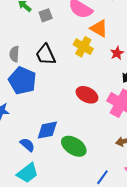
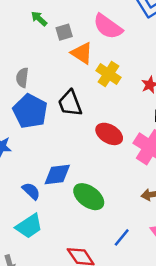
orange triangle: (99, 28) -> (82, 53), moved
black trapezoid: (46, 55) -> (70, 103), moved

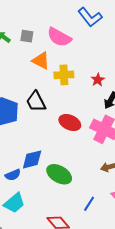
gray square: (64, 32) -> (27, 36), moved, turned 32
yellow cross: (108, 74) -> (64, 75), turned -30
blue semicircle: (31, 191) -> (13, 175), turned 119

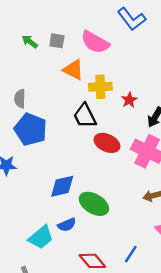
red star: (98, 80) -> (129, 100), moved
black trapezoid: (36, 102) -> (85, 116), moved
blue semicircle: (13, 175) -> (67, 225), moved
blue line: (89, 204) -> (131, 254), moved

